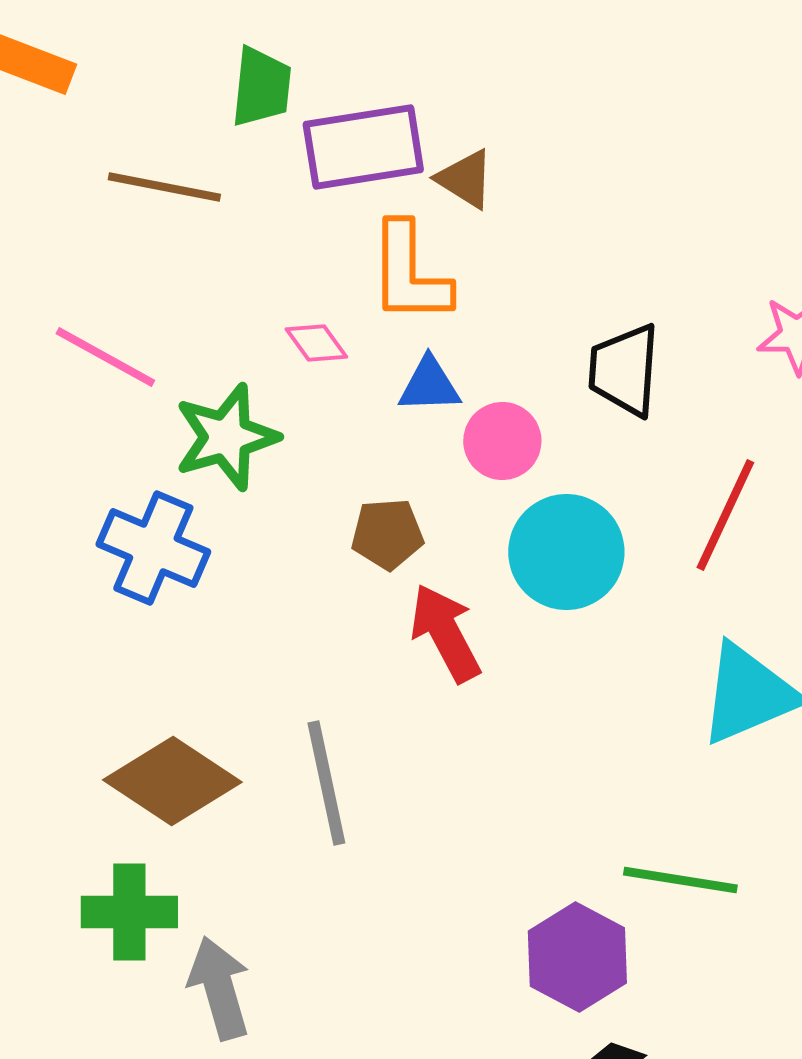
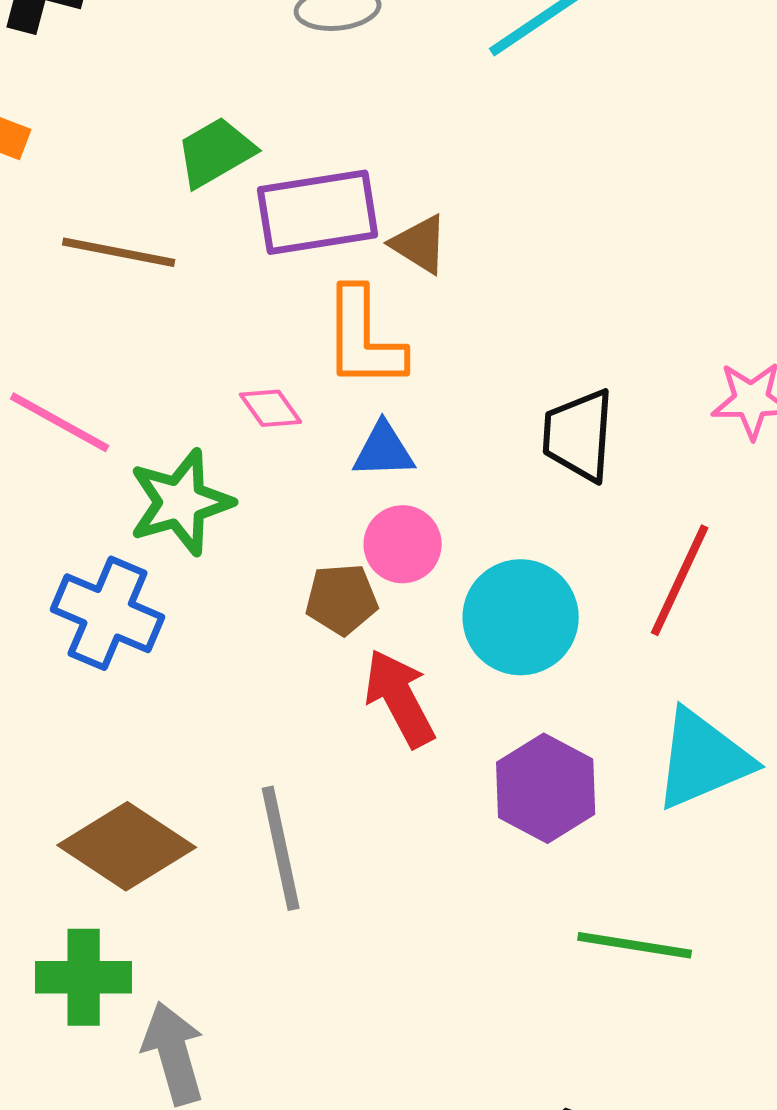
green trapezoid: (261, 87) -> (216, 152), turned -126
pink circle: (502, 441) -> (403, 544), moved
purple hexagon: (577, 957) -> (546, 788), moved

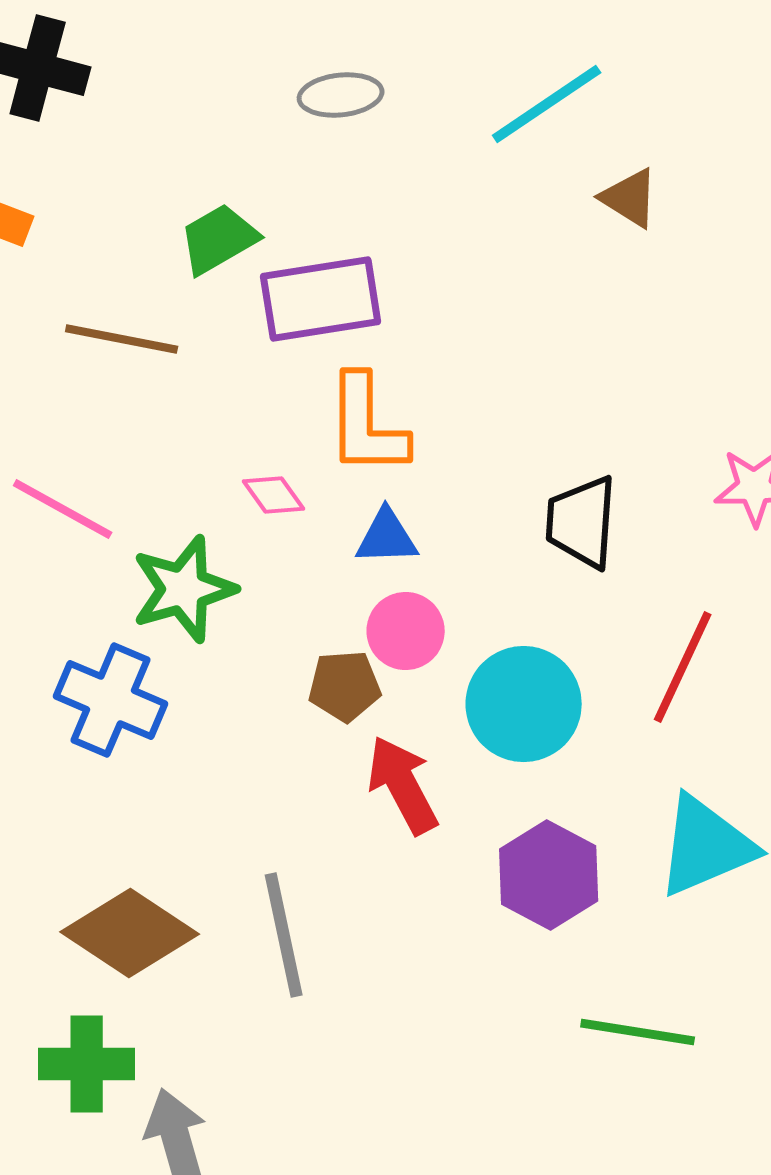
brown triangle: (420, 244) -> (630, 198), moved

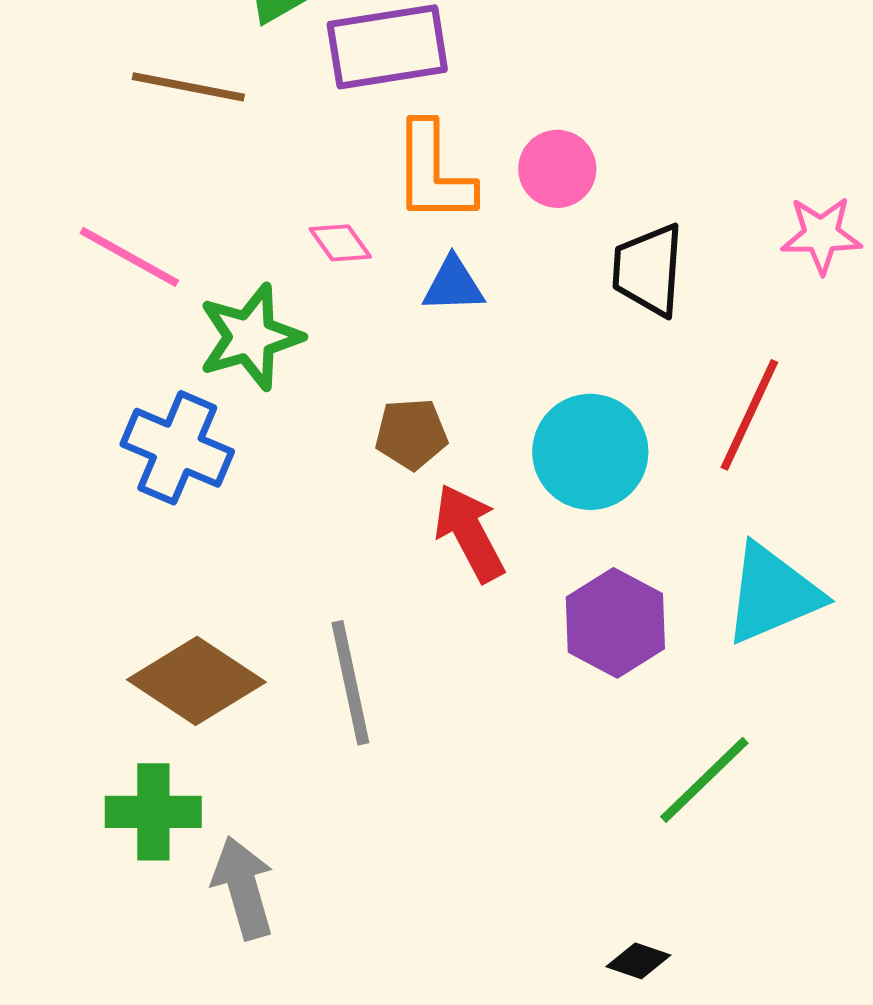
pink circle: (406, 631) -> (557, 169), moved
green line: (638, 1032) -> (704, 780), turned -53

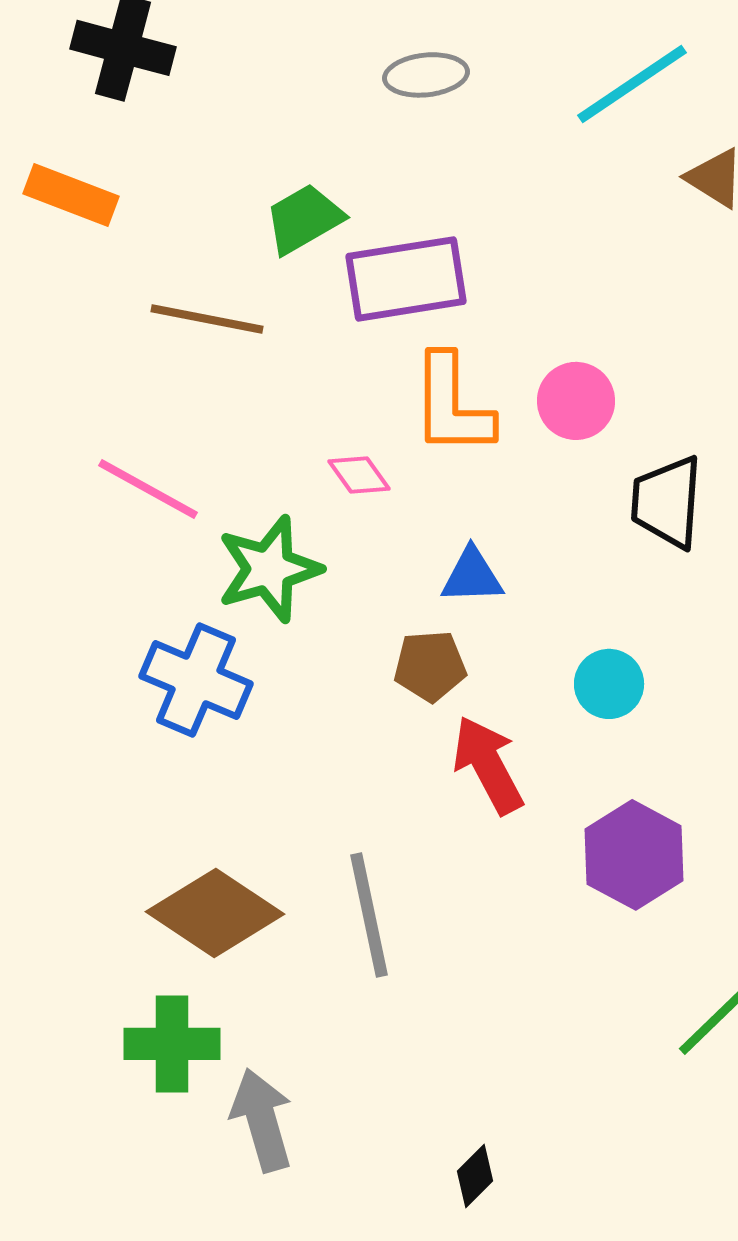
blue triangle: (453, 285) -> (472, 576), moved
cyan circle: (590, 452) -> (609, 684), size x0.6
black diamond: (638, 961) -> (475, 1176), moved, turned -64

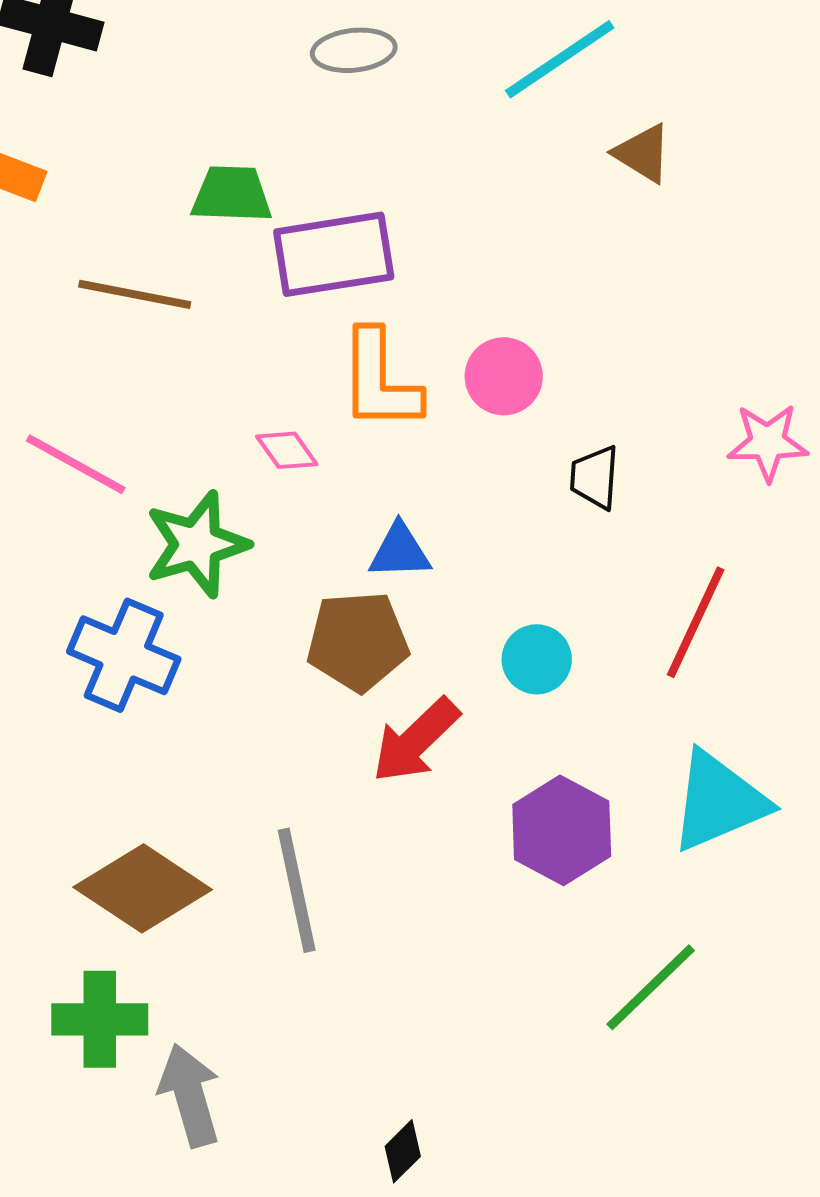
green trapezoid: (304, 219) -> (232, 194), turned 32
black trapezoid: (667, 502) -> (595, 477), size x0.7
brown pentagon: (430, 666) -> (358, 641), size x1.4
red arrow: (488, 765) -> (416, 740), turned -106

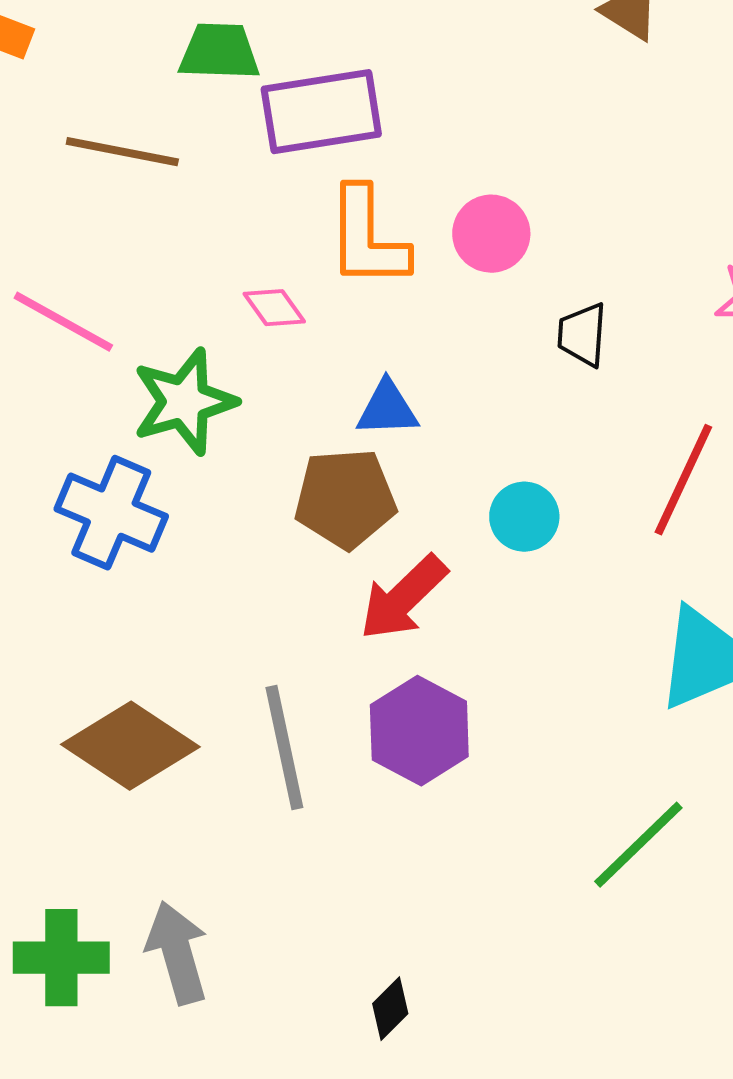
purple hexagon: (562, 830) -> (419, 731), moved
green cross: (100, 1019) -> (61, 958), moved

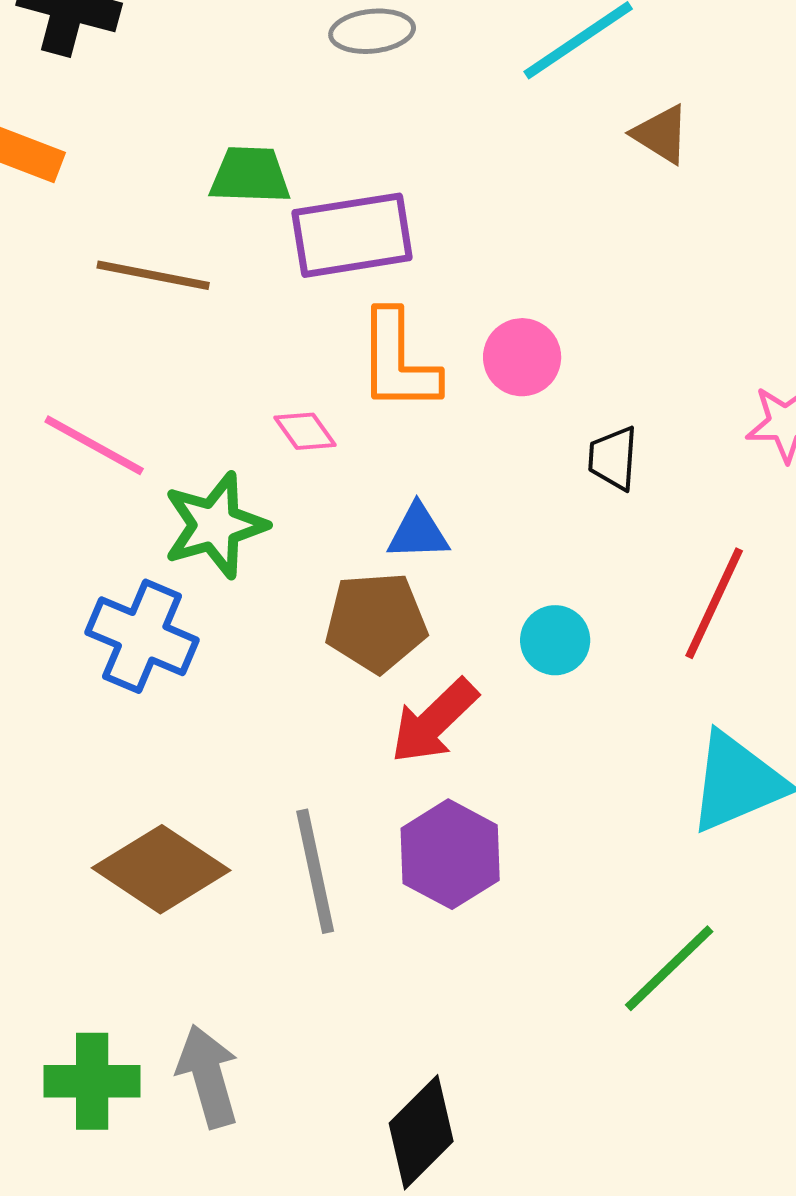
black diamond: (390, 1009) -> (421, 1132), size x1.8

